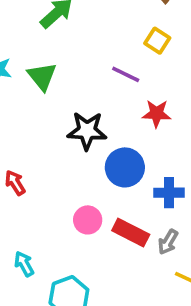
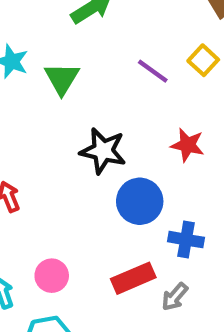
purple line: (126, 74) -> (153, 71), moved
pink circle: (88, 220) -> (52, 276), moved
red rectangle: (131, 233) -> (133, 278), turned -60

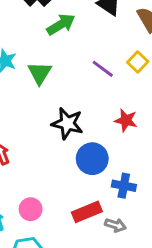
gray arrow: (175, 297) -> (115, 225), turned -114

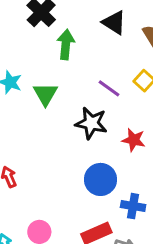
green arrow: (61, 24) -> (66, 44), turned -52
black star: (67, 123) -> (91, 123), moved

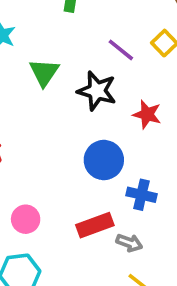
green triangle: (45, 94) -> (44, 72), moved

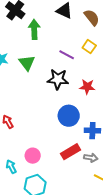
green triangle: (44, 72) -> (27, 63), moved

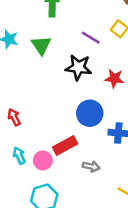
red rectangle: (70, 152) -> (65, 146), moved
gray arrow: (91, 158) -> (91, 166), moved
cyan arrow: (11, 167) -> (19, 156), moved

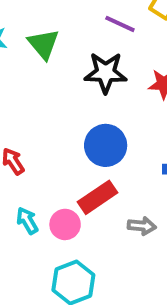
blue circle: (90, 113) -> (106, 145), moved

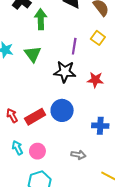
purple line: (120, 24) -> (74, 46), turned 70
red rectangle: (97, 197) -> (35, 117), moved

